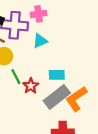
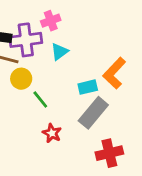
red star: (31, 86) -> (52, 133), moved
orange L-shape: (76, 99) -> (114, 73), moved

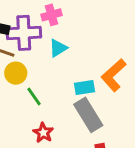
gray rectangle: (93, 113) -> (88, 115), turned -76

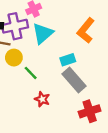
cyan triangle: (58, 48) -> (43, 33), size x1.5
orange L-shape: (114, 75) -> (86, 30), moved

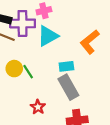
yellow circle: (14, 58) -> (14, 69), moved
red star: (42, 99) -> (38, 107), moved

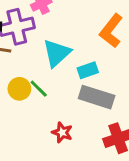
cyan triangle: (48, 36) -> (57, 53), moved
gray rectangle: (68, 87) -> (97, 97), turned -30

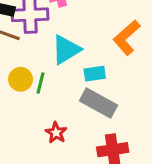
green line: (39, 89) -> (40, 83), turned 48

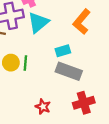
cyan triangle: (66, 50) -> (38, 23), moved
red star: (56, 133) -> (43, 107), moved

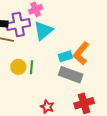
orange L-shape: (82, 22) -> (81, 53), moved

